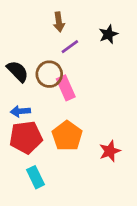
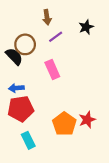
brown circle: (49, 74) -> (25, 44), moved
orange pentagon: (67, 136) -> (64, 124), moved

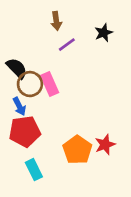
brown circle: (25, 44) -> (30, 84), moved
pink rectangle: (52, 70) -> (50, 84), moved
blue arrow: (16, 88) -> (19, 106), turned -112

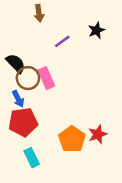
brown arrow: (56, 21) -> (39, 13), moved

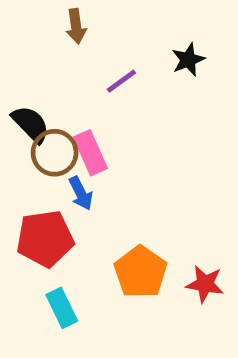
blue arrow: (18, 99) -> (81, 193), moved
red star: (98, 134) -> (205, 284), moved, turned 30

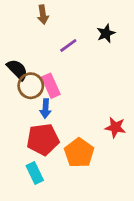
blue arrow: (81, 193) -> (46, 109), turned 30
red pentagon: (45, 239) -> (43, 139), moved
red star: (205, 284) -> (115, 127), moved

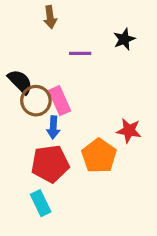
purple line: (68, 45) -> (80, 53), turned 36
red star: (115, 127) -> (129, 131), moved
orange pentagon: (79, 153) -> (99, 156), moved

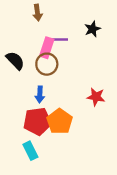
brown circle: (36, 101) -> (47, 64), moved
pink rectangle: (60, 101) -> (47, 48), moved, turned 42
orange pentagon: (99, 156) -> (60, 121), moved

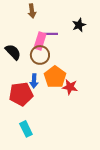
red star: (96, 97) -> (70, 87), moved
red pentagon: (37, 121) -> (21, 94), moved
orange pentagon: (60, 121) -> (55, 77), moved

